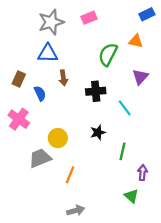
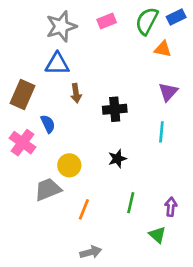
green semicircle: (108, 54) -> (147, 21), moved
brown rectangle: (19, 79) -> (23, 95), size x1.5
blue semicircle: (40, 93) -> (48, 124), moved
cyan line: (125, 108) -> (161, 132), moved, turned 42
green line: (122, 151) -> (131, 203), moved

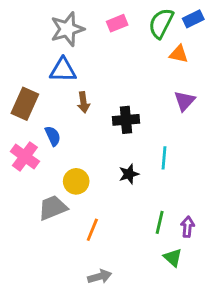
cyan line: (161, 132) -> (164, 158), moved
green line: (131, 203) -> (160, 222), moved

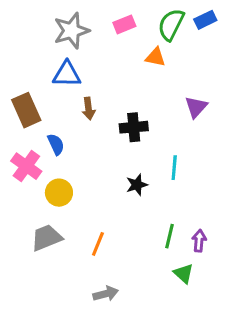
orange triangle: (179, 54) -> (155, 57), moved
brown rectangle: (25, 104) -> (26, 110), turned -48
yellow circle: (76, 181) -> (59, 193), moved
gray trapezoid: (53, 208) -> (47, 238), moved

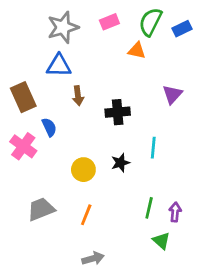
blue rectangle: (205, 20) -> (182, 29), moved
yellow circle: (59, 193) -> (83, 170), moved

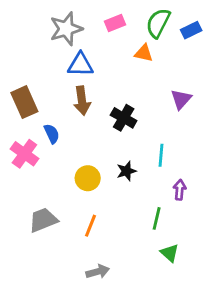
blue triangle: (59, 66) -> (80, 65), moved
brown arrow: (78, 96) -> (82, 101), size x1.4
black cross: (118, 112) -> (124, 118), turned 35
purple arrow: (175, 212) -> (180, 190), moved

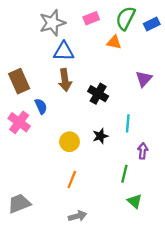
gray trapezoid: (43, 220) -> (19, 203), moved

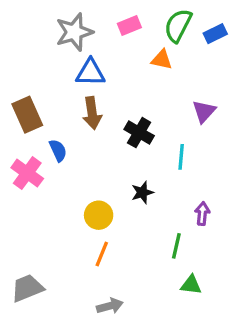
cyan line: (128, 123) -> (181, 157), moved
yellow circle: (69, 142) -> (99, 215), moved
green triangle: (135, 201) -> (191, 285), turned -35

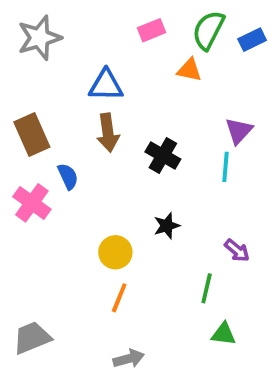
gray star: (74, 32) -> (39, 38), moved
cyan line: (181, 157) -> (226, 167), moved
purple arrow: (202, 214) -> (237, 250), turned 125

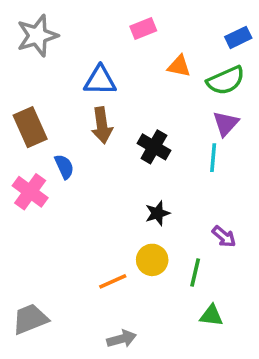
green semicircle: (208, 30) -> (226, 80), moved, turned -141
yellow circle: (115, 252) -> (152, 260), moved
orange line: (119, 298) -> (113, 281), turned 44

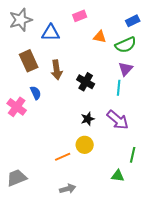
blue triangle: (100, 80) -> (51, 33), moved
brown rectangle: (30, 127) -> (29, 61), moved
purple arrow: (224, 237) -> (118, 120), moved, size x1.6
green line: (195, 272) -> (133, 155), moved

